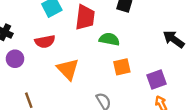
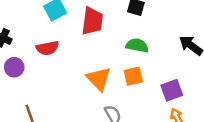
green semicircle: (109, 39) -> (137, 45), moved
orange triangle: (68, 69) -> (99, 79), moved

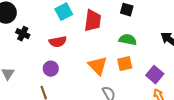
purple circle: (14, 67) -> (51, 69), moved
purple square: (172, 90) -> (155, 75), turned -30

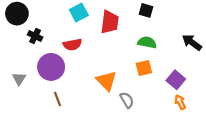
orange triangle: (98, 66) -> (107, 81), moved
purple circle: (51, 69) -> (51, 67), moved, size x1.6

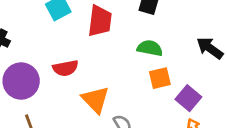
red semicircle: (72, 45) -> (65, 68), moved
orange square: (144, 68) -> (160, 78), moved

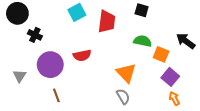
orange square: (160, 78) -> (161, 54), moved, turned 35
orange triangle: (95, 100) -> (126, 73), moved

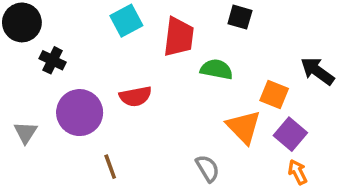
green semicircle: (143, 41) -> (217, 69), moved
orange triangle: (126, 73) -> (244, 127), moved
brown line: (56, 95) -> (110, 167), moved

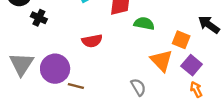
purple circle: (80, 113) -> (55, 69), moved
gray triangle: (26, 132) -> (22, 64), size x1.6
brown line: (110, 167) -> (76, 86), turned -56

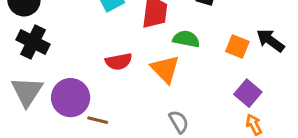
black cross: (39, 18) -> (33, 42), moved, size x1.5
orange square: (181, 40) -> (237, 46), moved
orange triangle: (161, 61) -> (165, 69), moved

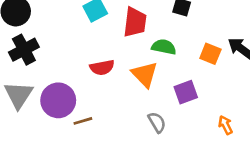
black cross: (33, 42) -> (24, 50), turned 36
purple square: (248, 93) -> (186, 92), moved, turned 30
brown line: (98, 120) -> (83, 121), turned -30

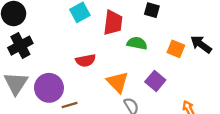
orange triangle: (145, 74) -> (118, 82), moved
purple square: (186, 92) -> (155, 81), turned -30

